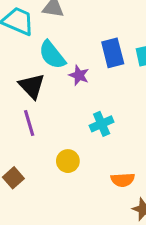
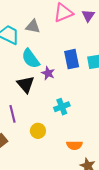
black triangle: (32, 86) -> (26, 84), moved
purple line: (29, 123) -> (13, 114), moved

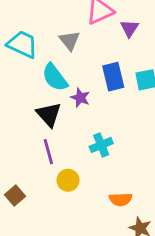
purple triangle: (88, 16) -> (130, 28), moved
gray triangle: (33, 27) -> (69, 41), moved, turned 42
purple line: (13, 114) -> (48, 152), moved

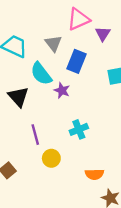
blue rectangle: (113, 77) -> (76, 61), moved, turned 35
black triangle: (49, 114) -> (18, 97), moved

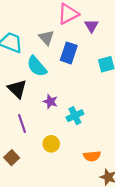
purple star: (62, 90) -> (50, 102), moved
purple line: (35, 135) -> (22, 123), moved

